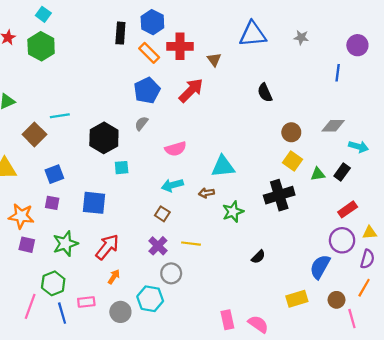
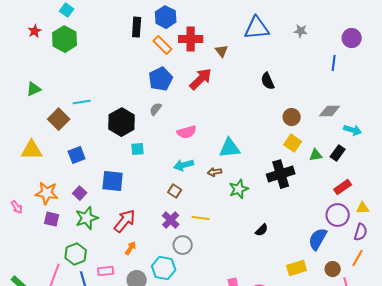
purple square: (52, 203) -> (80, 193), moved, turned 32

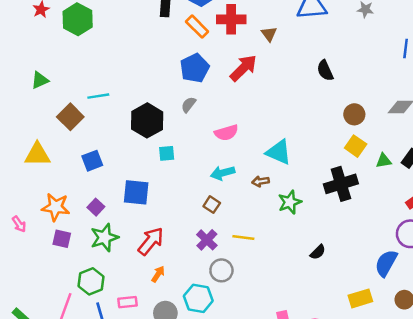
cyan triangle: (230, 148) -> (279, 152), turned 30

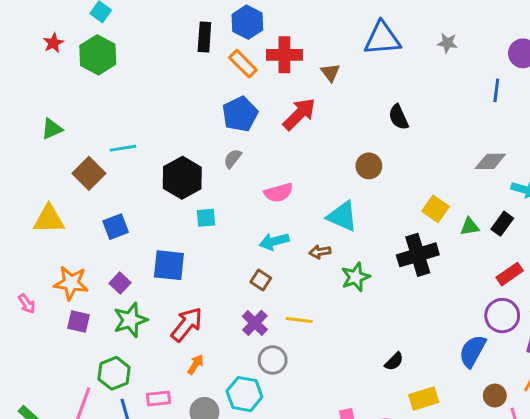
brown circle: (354, 114) -> (369, 166), moved
black semicircle: (318, 252) -> (394, 361), moved
yellow rectangle: (360, 298) -> (424, 398), moved

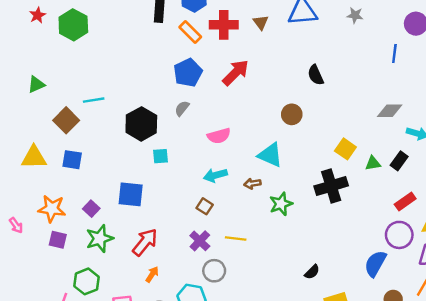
brown triangle: (330, 73) -> (261, 22), moved
blue square: (116, 227) -> (72, 160), moved, turned 30

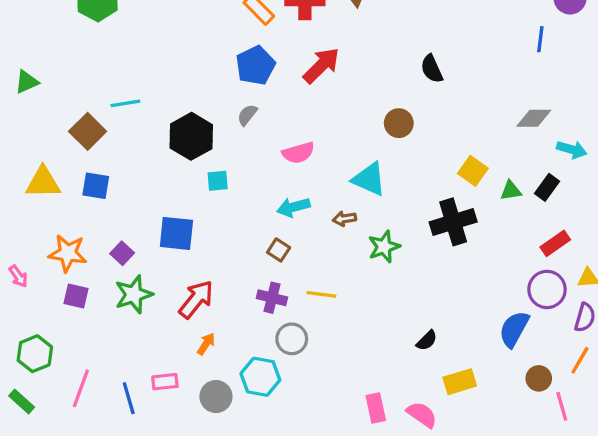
green triangle: (36, 85) -> (27, 82), moved
purple cross: (200, 241) -> (272, 298), turned -30
green hexagon: (86, 281) -> (35, 354), moved

